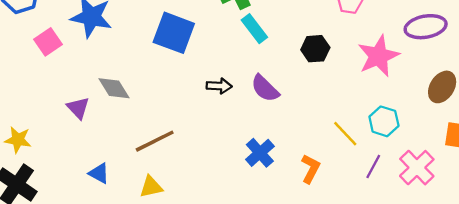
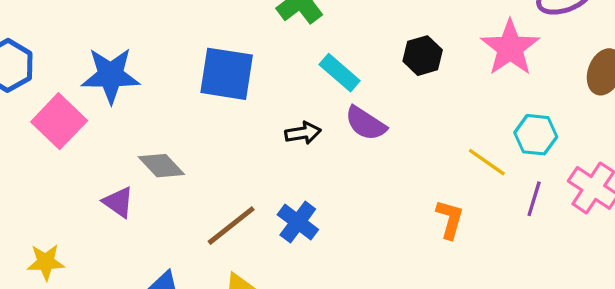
cyan rectangle: (254, 29) -> (340, 73), moved
pink square: (48, 42) -> (59, 121), size x1.4
blue cross: (260, 153) -> (298, 222), moved

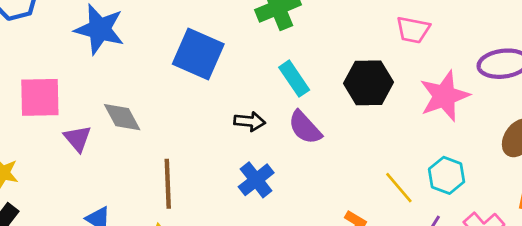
black hexagon: (423, 56) -> (368, 83), size x1.4
pink square: (59, 121) -> (40, 97), moved, turned 30
blue cross: (298, 222) -> (256, 180), moved
brown line: (231, 226) -> (168, 184), turned -69

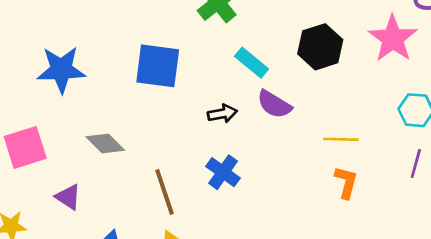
purple triangle: (77, 138) -> (68, 197), moved
blue cross: (256, 180) -> (223, 172), moved
yellow line: (399, 188) -> (341, 139), moved, turned -32

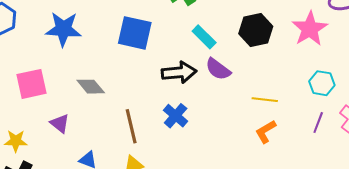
black arrow: (222, 114) -> (179, 72), size x1.6
orange L-shape: (346, 182) -> (266, 132), turned -140

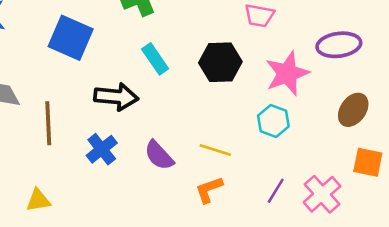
purple semicircle: (218, 69) -> (159, 155), moved
cyan hexagon: (322, 83) -> (273, 121), moved
brown line: (131, 126) -> (48, 123), moved

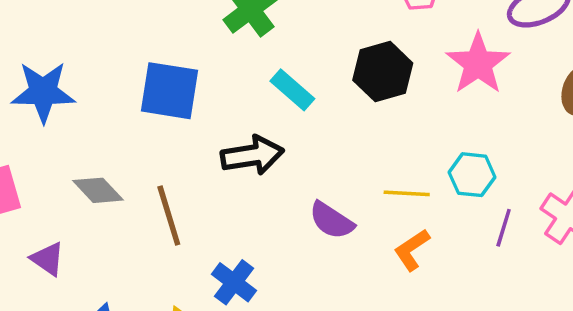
cyan hexagon: (273, 121) -> (472, 175), moved
blue cross: (102, 149) -> (234, 282), moved

